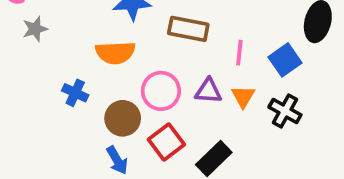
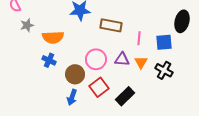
orange semicircle: (115, 53) -> (53, 37), moved
blue square: (285, 60) -> (164, 42), turned 30
blue arrow: (117, 160) -> (72, 97), turned 49

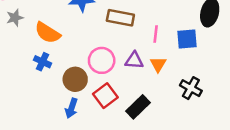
orange semicircle: (53, 37) -> (48, 33), turned 35
black cross: (164, 70) -> (191, 88), moved

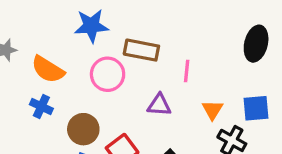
blue square: (187, 39) -> (256, 108), moved
pink circle: (102, 60) -> (108, 74), moved
orange triangle: (158, 64) -> (212, 110), moved

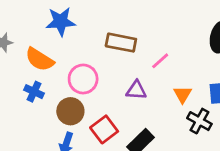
blue star: (91, 26) -> (61, 22), moved
pink line: (187, 71) -> (160, 61), turned 42
pink circle: (108, 74) -> (83, 79), moved

